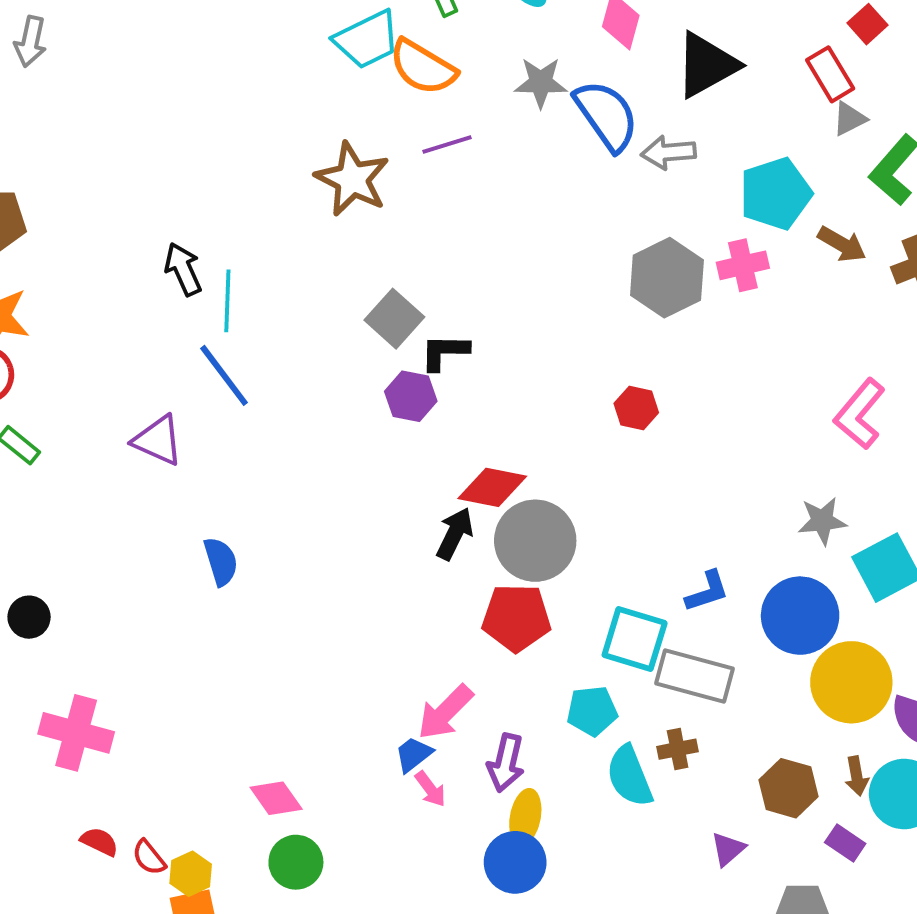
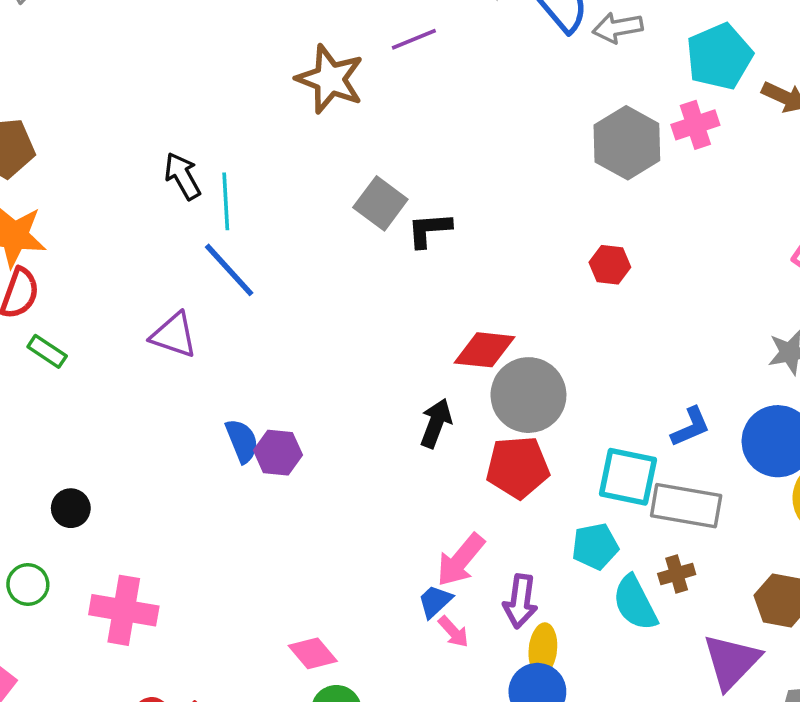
purple hexagon: (411, 396) -> (278, 453), moved
black arrow: (455, 534) -> (436, 423), moved
purple triangle: (728, 849) -> (731, 661), size x1.8

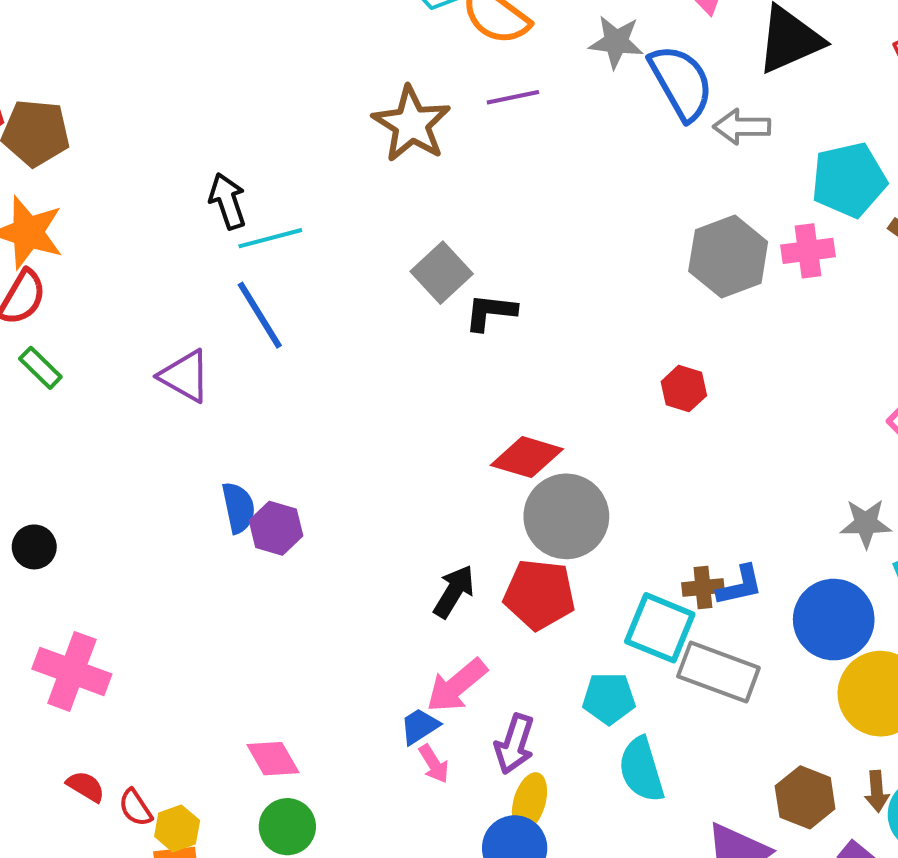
cyan line: (226, 201) -> (270, 238), turned 68
black arrow: (436, 423) -> (454, 592), moved
brown cross: (677, 574) -> (703, 588), moved

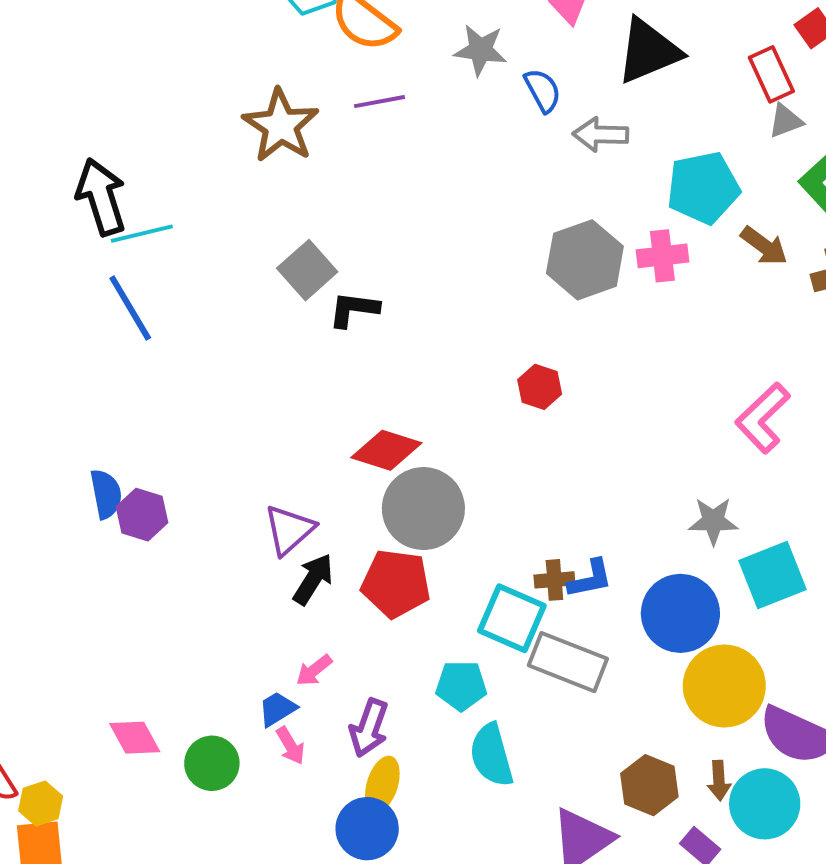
blue semicircle: (681, 82) -> (543, 90), size x0.6
black arrow: (228, 201) -> (101, 197), size x1.4
purple triangle: (185, 376) -> (289, 530), moved, turned 48
pink arrow: (457, 685) -> (314, 670), size x0.6
green circle: (287, 827) -> (212, 763), moved

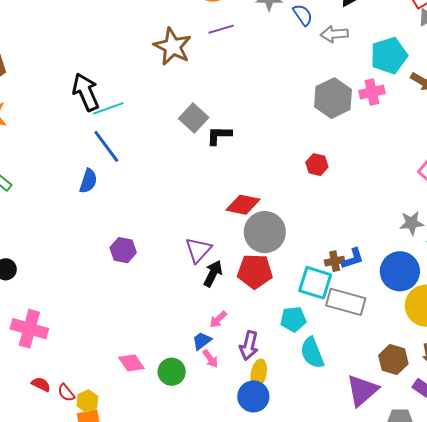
blue semicircle: (106, 494) -> (88, 181), moved, turned 35

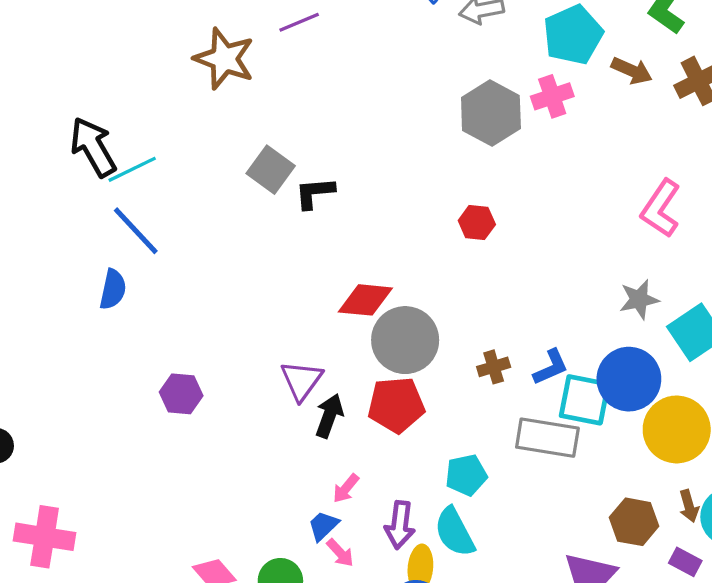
brown cross: (335, 261) -> (494, 367), moved
cyan square: (315, 283) -> (585, 400), moved
cyan semicircle: (312, 353) -> (455, 532), moved

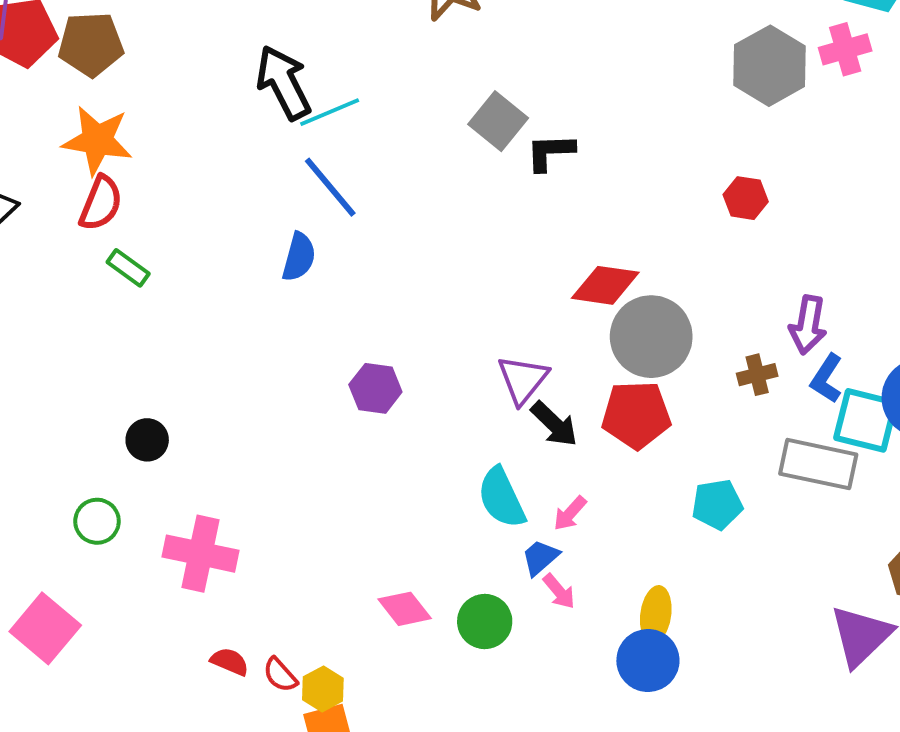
blue L-shape: (551, 367) -> (827, 378), turned 144
black arrow: (329, 416) -> (554, 424), turned 111
purple arrow: (400, 525) -> (808, 325), moved
cyan semicircle: (455, 532) -> (501, 498), moved

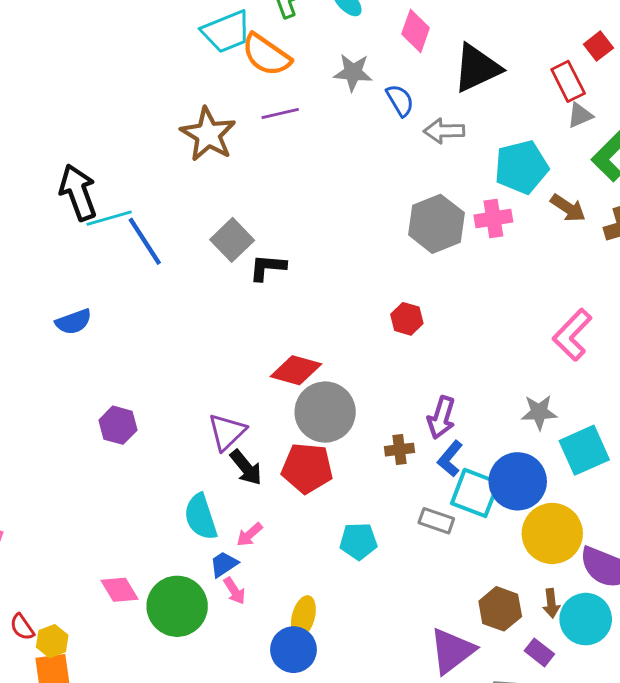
blue line: (330, 187) -> (145, 241), moved
blue semicircle: (299, 257) -> (74, 322), turned 48
gray rectangle: (818, 464) -> (436, 521), size x0.6
green circle: (485, 622) -> (177, 606), size x1.5

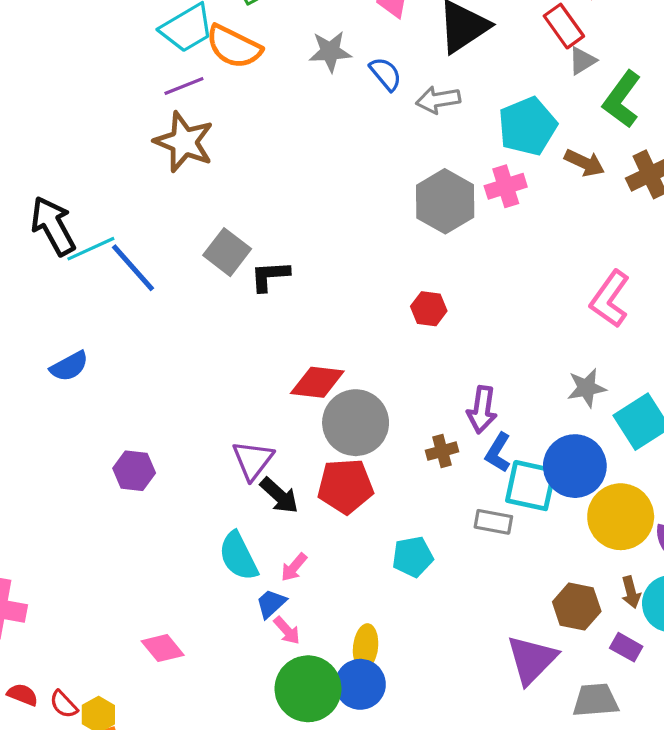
purple line: (280, 114) -> (184, 86), moved
green circle: (177, 606) -> (308, 689), moved

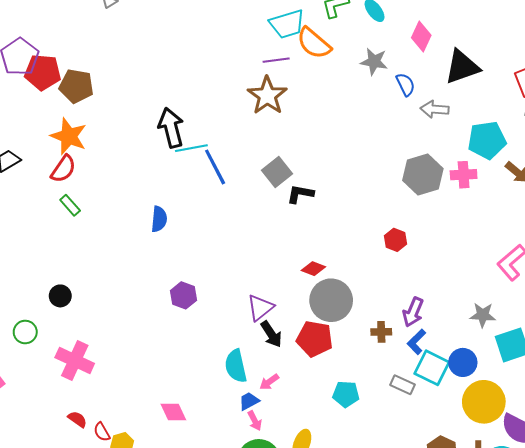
blue semicircle: (69, 366) -> (159, 219), turned -70
red diamond: (317, 382) -> (313, 269), size x0.7
blue circle: (575, 466) -> (463, 362), size x0.7

